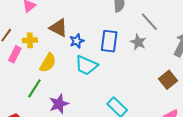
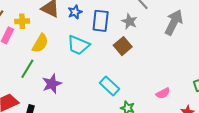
blue star: (77, 41) -> (75, 12), moved
brown square: (168, 80) -> (123, 46), moved

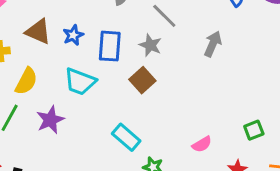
gray arrow: (174, 22) -> (213, 44), size x0.7
purple star: (52, 84) -> (50, 120), moved

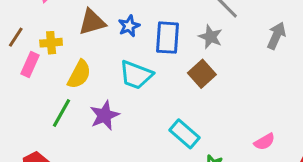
brown triangle: (38, 32) -> (92, 22), turned -40

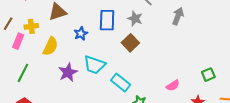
blue star: (129, 26) -> (81, 34), moved
cyan trapezoid: (136, 75) -> (95, 65), moved
green line: (62, 113) -> (23, 73), moved

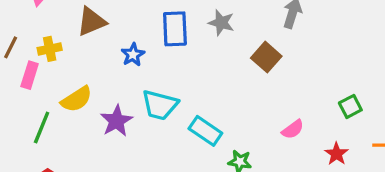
brown square: (130, 43) -> (266, 57), moved
yellow semicircle: (50, 46) -> (77, 99), moved, turned 36

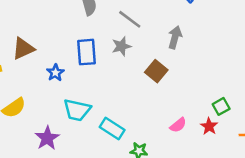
gray star: (221, 23) -> (121, 46), turned -30
purple star: (116, 121) -> (47, 138), moved
red star: (336, 154) -> (209, 126), moved

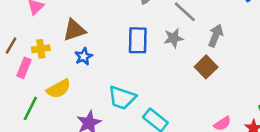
gray arrow: (175, 37) -> (216, 36), moved
blue star: (55, 73) -> (84, 56), moved

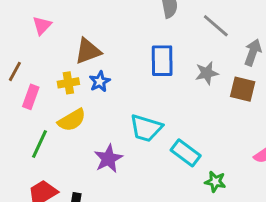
gray star: (174, 38) -> (207, 73), moved
yellow cross: (41, 49) -> (68, 83), moved
brown square: (206, 67) -> (243, 89), turned -30

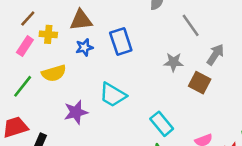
blue rectangle: (162, 61) -> (121, 41), moved, turned -32
brown line: (15, 71) -> (28, 19), moved
yellow cross: (68, 83) -> (48, 34), moved
cyan rectangle: (186, 153) -> (162, 124), moved

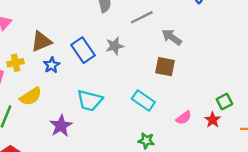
gray line: (191, 25) -> (142, 17), turned -65
gray arrow: (215, 55) -> (172, 37), turned -72
gray star: (174, 62) -> (115, 46), moved
cyan rectangle: (162, 124) -> (143, 100), moved

